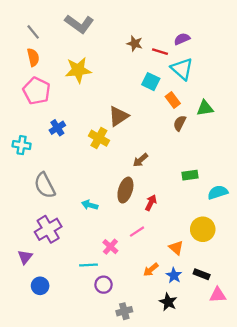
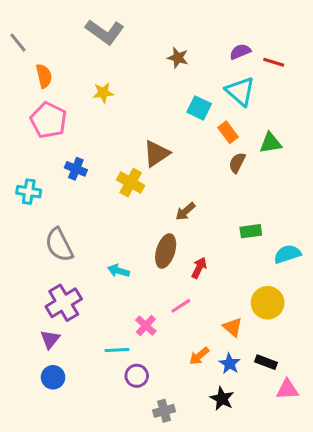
gray line: (33, 32) -> (18, 43), moved
red line: (160, 52) -> (274, 62), moved
yellow star: (78, 70) -> (103, 93), size x0.6
blue cross: (57, 128) -> (76, 169), turned -35
purple triangle: (25, 257) -> (50, 339), moved

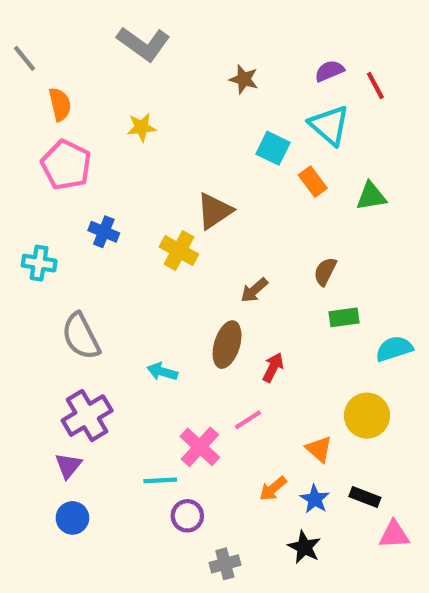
red line: (274, 62) -> (375, 86), turned 45
brown semicircle: (237, 163) -> (325, 271), moved
pink cross: (146, 326) -> (200, 447), size x1.4

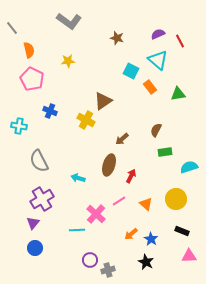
orange triangle: (319, 449) -> (146, 204), moved
black rectangle: (365, 497) -> (182, 231), moved
purple circle: (187, 516) -> (90, 260), moved

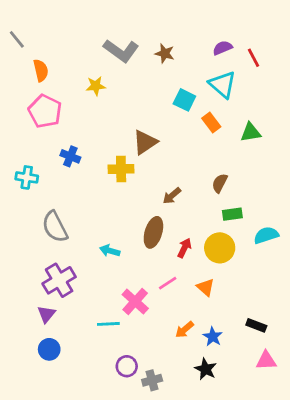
gray L-shape: (69, 21) -> (121, 51), moved
yellow cross: (86, 120) -> (121, 169), turned -30
yellow circle: (176, 199) -> (220, 248), moved

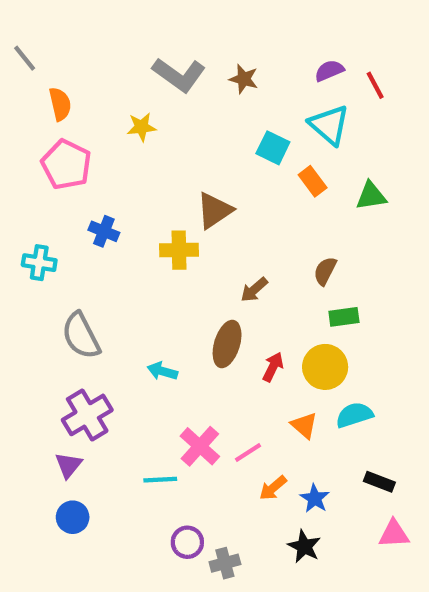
cyan semicircle: (266, 235) -> (354, 415), moved
pink line: (168, 283) -> (248, 453), moved

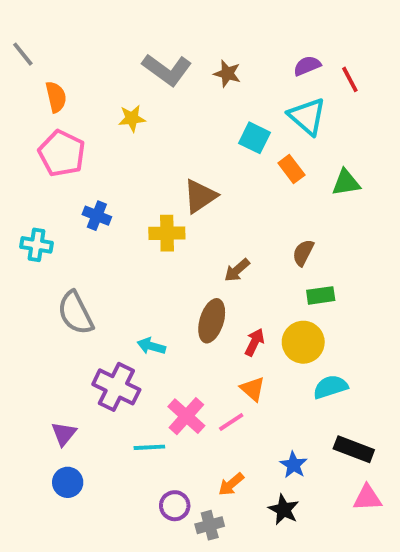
purple cross: (87, 415) -> (116, 387), moved, turned -33
orange triangle: (304, 425) -> (253, 389), moved
black rectangle: (379, 482) -> (354, 449), size x1.4
orange arrow: (273, 488) -> (231, 484), moved

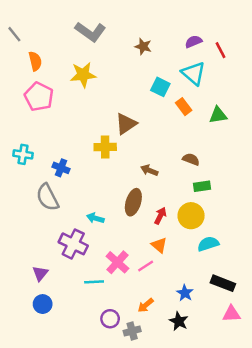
gray L-shape: (167, 70) -> (90, 32), moved
yellow star: (132, 118) -> (83, 75), size x1.5
blue cross: (97, 216) -> (61, 168), moved
brown semicircle: (303, 253) -> (191, 159), turned 84
brown arrow: (237, 270) -> (149, 170), turned 63

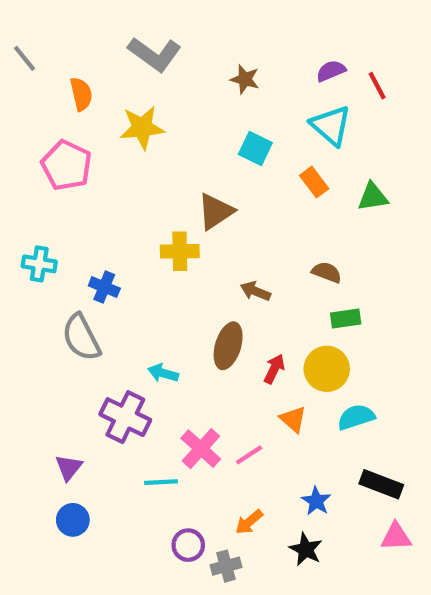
orange semicircle: (35, 61) -> (81, 94), moved
cyan square: (160, 87) -> (255, 149), moved
orange triangle: (159, 245) -> (293, 419), moved

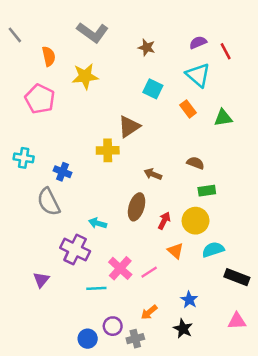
black rectangle: (381, 484) -> (237, 277), moved
blue circle: (73, 520) -> (88, 339), moved

